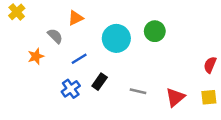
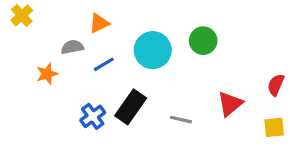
gray semicircle: (55, 36) -> (72, 47), turned -56
blue line: (79, 59) -> (104, 64), moved
black rectangle: (100, 82) -> (131, 107), size x1.5
red triangle: (175, 97) -> (230, 104), moved

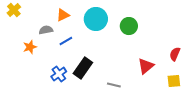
cyan circle: (153, 50) -> (96, 19), moved
gray line: (181, 120) -> (114, 85), moved

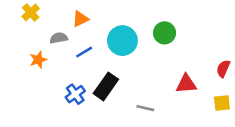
yellow cross: (14, 10) -> (31, 12), moved
cyan circle: (96, 19) -> (122, 41), moved
red triangle: (146, 66) -> (186, 84), turned 36

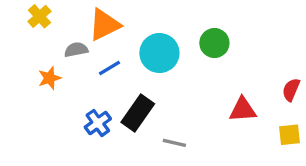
orange triangle: (80, 19) -> (104, 25), size x1.5
gray line: (145, 108) -> (174, 143), moved

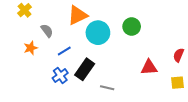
orange triangle: (104, 25) -> (78, 15), moved
gray semicircle: (76, 50) -> (47, 31), turned 64
blue line: (109, 68) -> (64, 51), moved

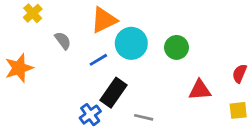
green circle: (132, 27) -> (177, 47), moved
orange star: (31, 48) -> (19, 68), moved, size x1.5
blue line: (64, 51) -> (98, 60), moved
blue cross: (60, 75) -> (90, 115), moved

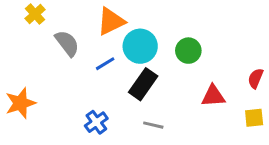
gray semicircle: (63, 41) -> (67, 43), size x1.4
orange star: (19, 68) -> (20, 103), moved
black rectangle: (113, 93) -> (143, 84), moved

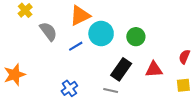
black rectangle: (143, 84) -> (121, 69), moved

